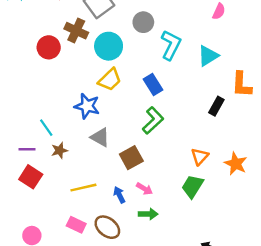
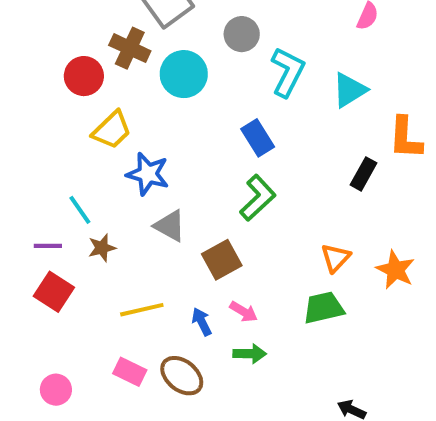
yellow trapezoid: (110, 80) -> (112, 130), moved
green trapezoid: (192, 186) -> (324, 308), turned 45

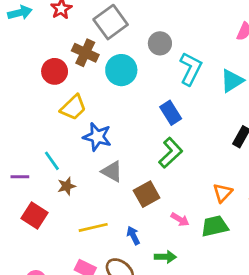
purple line: (48, 246) -> (20, 177), moved
pink arrow: (244, 312) -> (180, 219), moved

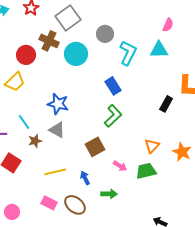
cyan triangle: (232, 81) -> (159, 50), moved, turned 30
yellow trapezoid: (73, 107) -> (15, 82), moved
gray triangle: (112, 171) -> (57, 130), moved

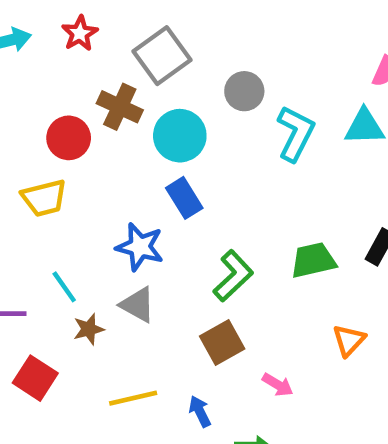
yellow trapezoid: (15, 82) -> (44, 198), turned 30
blue rectangle: (113, 86) -> (184, 198), moved
green L-shape: (113, 116) -> (233, 276), moved
green trapezoid: (146, 171) -> (313, 260), moved

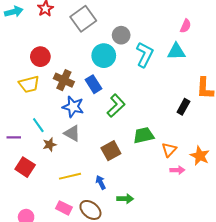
brown cross: (120, 107) -> (64, 80), moved
cyan circle: (180, 136) -> (104, 56), moved
green trapezoid: (313, 260) -> (144, 135), moved
green L-shape: (233, 276) -> (116, 106), moved
pink arrow: (278, 385) -> (177, 170), moved, turned -32

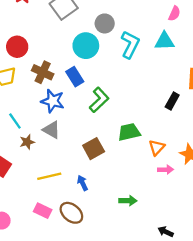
green arrow: (125, 199) -> (128, 201), moved

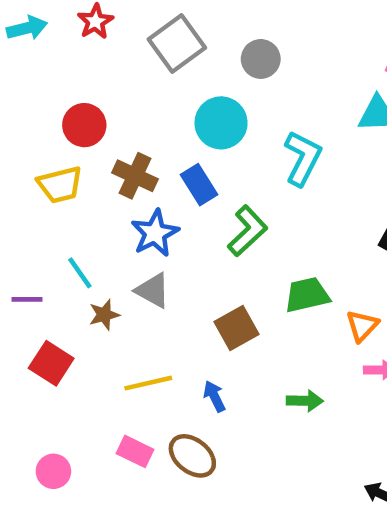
gray circle: (105, 23) -> (261, 59), moved
cyan L-shape: (130, 45) -> (303, 158), moved
blue star: (53, 101) -> (155, 233), turned 30
green arrow: (128, 201) -> (305, 401), moved

